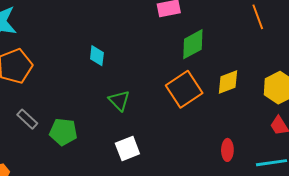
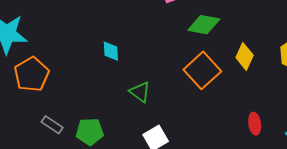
green diamond: (193, 44) -> (204, 25), turned 48
yellow diamond: (228, 82) -> (245, 56), turned -36

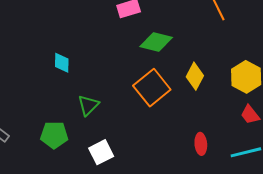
green triangle: (140, 92) -> (88, 105), turned 35
green pentagon: (90, 132) -> (54, 135), moved

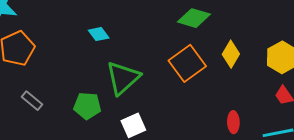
cyan diamond: (62, 63) -> (99, 34), turned -40
green triangle: (88, 105) -> (123, 78), size x1.6

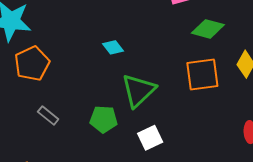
orange square: (187, 63) -> (202, 75), turned 30

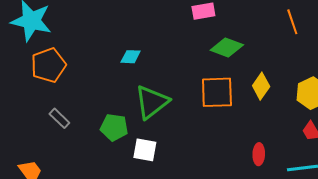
cyan diamond: (113, 47) -> (131, 57), turned -55
white square: (150, 138) -> (145, 150), moved, turned 30

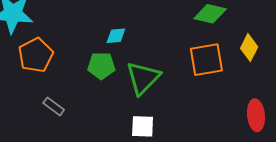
green pentagon: (114, 127) -> (101, 66), moved
red ellipse: (259, 154) -> (256, 115), size x1.4

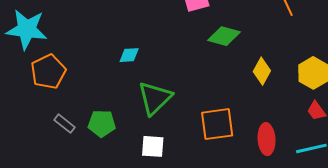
orange square: (206, 60) -> (217, 124), moved
green pentagon: (101, 66) -> (102, 123), moved

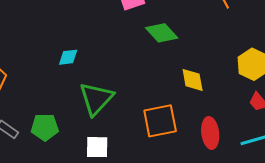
green diamond: (224, 36) -> (162, 33), turned 36
yellow diamond: (262, 71) -> (193, 80), moved, turned -36

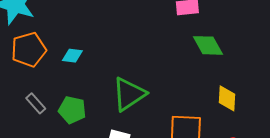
cyan diamond: (68, 57) -> (72, 56), moved

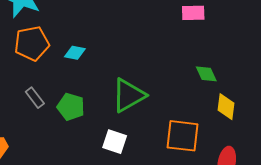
green diamond: (208, 45) -> (206, 74), moved, size x0.7

